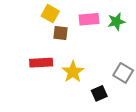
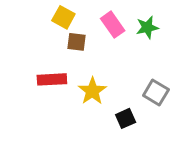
pink rectangle: (89, 19) -> (113, 25), turned 60

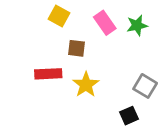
brown square: (76, 42) -> (76, 48), moved
black square: (126, 118) -> (129, 116), moved

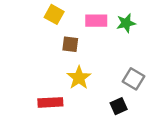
pink rectangle: (105, 23) -> (96, 21), turned -55
red rectangle: (48, 74) -> (50, 102), moved

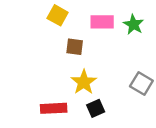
green star: (126, 23) -> (134, 24), turned -30
black square: (119, 106) -> (96, 108), moved

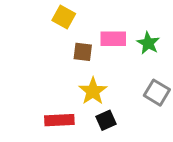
pink rectangle: (102, 22) -> (113, 39), moved
green star: (134, 24) -> (148, 43), moved

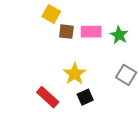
brown square: (83, 52) -> (66, 32), moved
red rectangle: (59, 120) -> (48, 97), turned 45

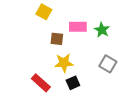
brown square: (66, 32) -> (57, 39), moved
yellow star: (75, 74) -> (64, 63), turned 30

